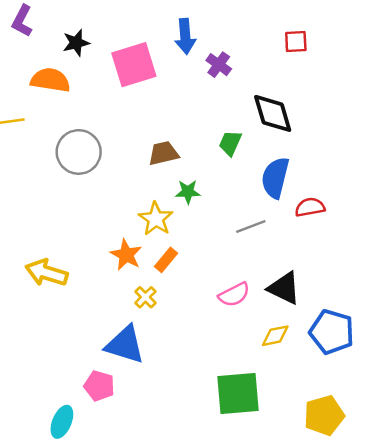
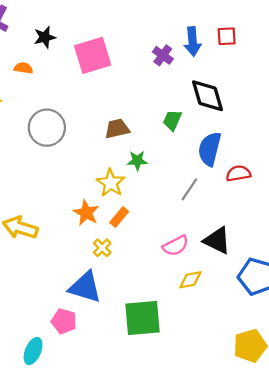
blue arrow: (185, 36) -> (193, 41), moved
orange semicircle: (50, 80) -> (23, 68), size x0.6
gray line: (251, 227) -> (189, 189), turned -35
yellow diamond: (275, 336) -> (190, 280), moved
green square: (238, 394) -> (143, 318), moved

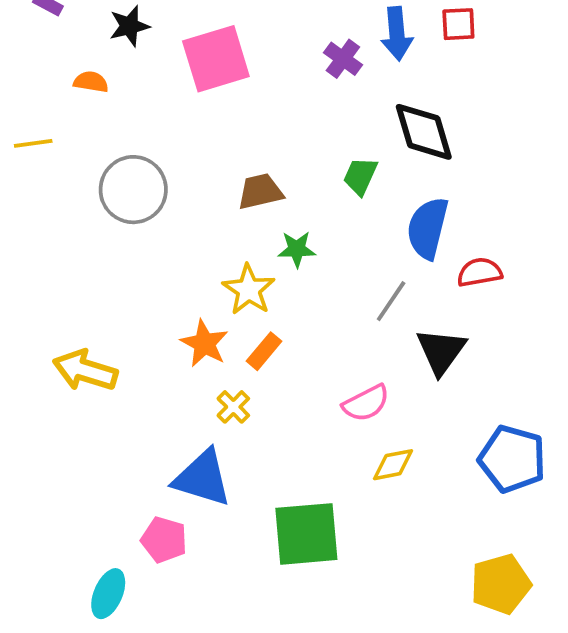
black triangle: (217, 240) -> (441, 351), moved, turned 40

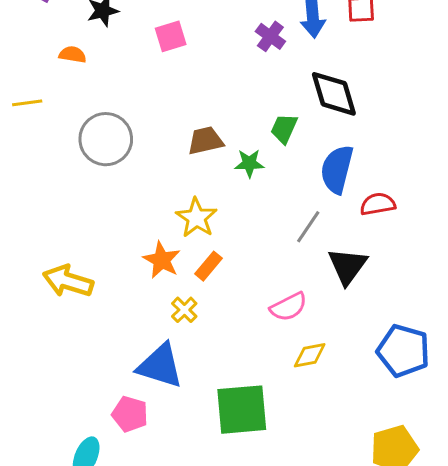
pink square: (216, 59) -> (171, 36), size x0.6
green star: (297, 249) -> (249, 163), moved

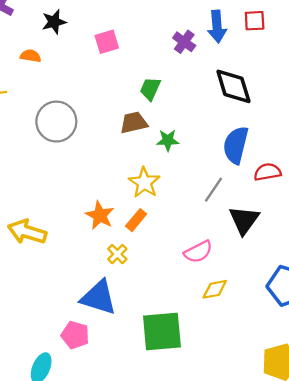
green trapezoid: (284, 129) -> (150, 89), moved
yellow star: (196, 218) -> (144, 183), moved

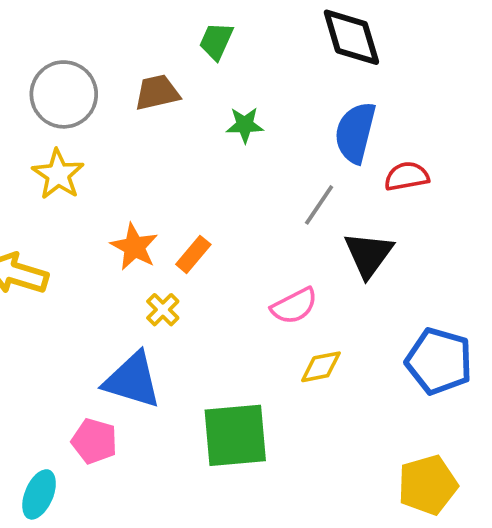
brown trapezoid: (134, 123) -> (157, 93), moved
yellow star: (144, 183) -> (58, 174), moved

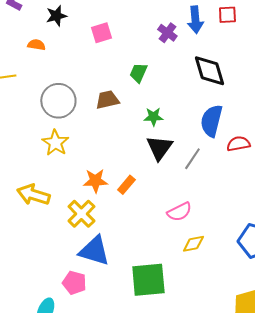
orange star: (134, 247) -> (95, 181), turned -30
black triangle: (369, 254) -> (159, 148), moved
yellow cross: (163, 310) -> (81, 214), moved, size x1.6

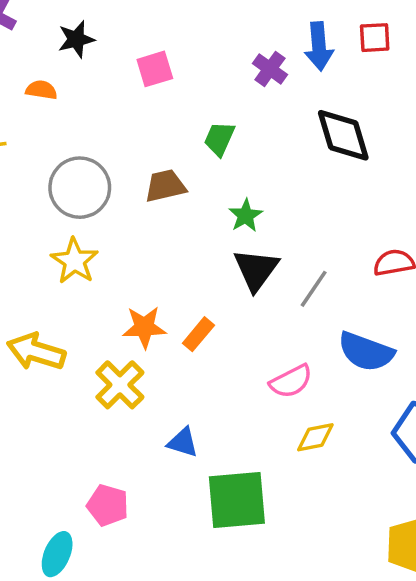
green star: (153, 117) -> (246, 216), turned -30
blue semicircle: (211, 121) -> (366, 352), moved, turned -84
blue triangle: (94, 251) -> (183, 442), moved, size x0.6

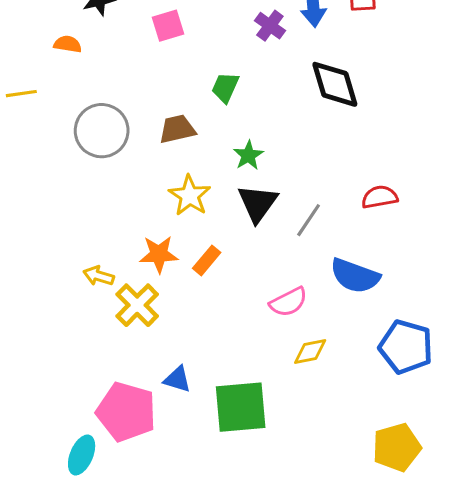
yellow star: (75, 261) -> (190, 196), moved
yellow arrow: (36, 352) -> (99, 276), moved, size x0.6
blue triangle: (183, 442) -> (177, 379), moved
pink pentagon: (108, 505) -> (126, 412), size x1.6

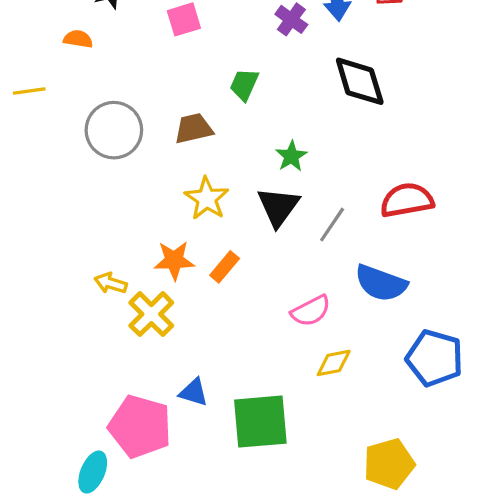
green star: (248, 155) -> (291, 156), moved
red semicircle: (380, 197) -> (407, 200), size x1.4
yellow pentagon: (397, 447) -> (389, 464), moved

